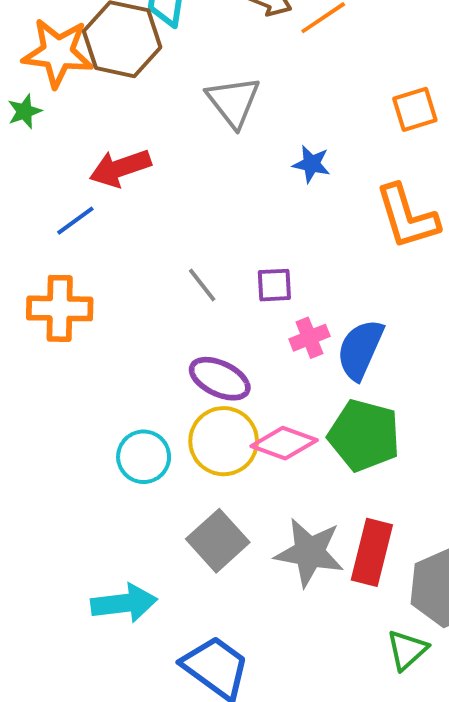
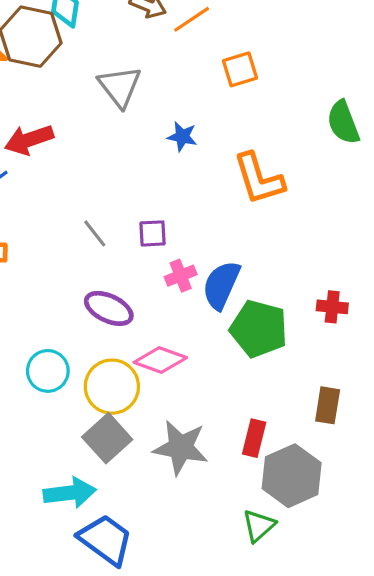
orange square: (415, 109) -> (240, 69), moved
green pentagon: (364, 435) -> (259, 329), moved
yellow circle: (224, 441) -> (112, 387), moved
red rectangle: (372, 552) -> (254, 438), moved, size x0.7
cyan arrow: (124, 603) -> (70, 493), moved

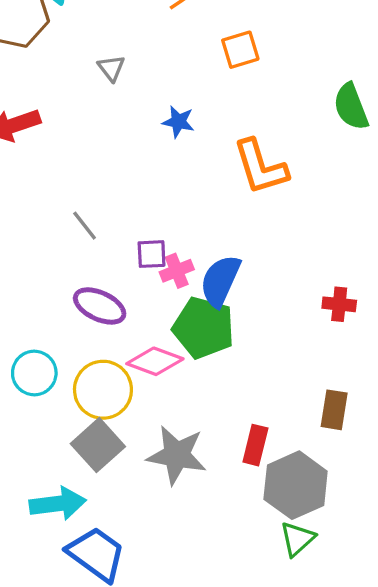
gray triangle: (120, 87) -> (111, 68), size x0.6
purple square: (153, 233) -> (152, 254), moved
green pentagon: (259, 329) -> (203, 328), moved
green triangle: (259, 526) -> (297, 539), moved

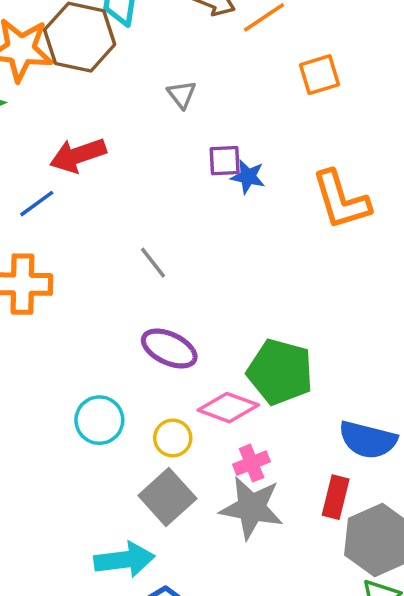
blue star: (178, 122) -> (248, 177), moved
purple square: (152, 254) -> (225, 161), moved
pink cross: (177, 271) -> (252, 463), moved
blue semicircle: (220, 281) -> (368, 440), moved, turned -100
yellow circle: (103, 390) -> (173, 438), size x0.6

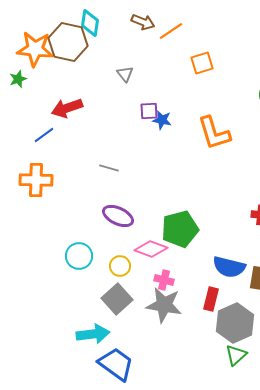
gray line: (153, 263) -> (109, 168), turned -36
green pentagon: (280, 372) -> (180, 229), turned -30
pink cross: (252, 463) -> (164, 280), turned 36

